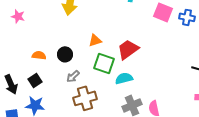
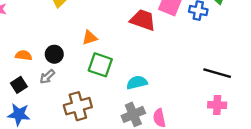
red trapezoid: (128, 49) -> (143, 20), moved, turned 55
gray arrow: (73, 76) -> (47, 77), moved
cyan semicircle: (124, 78) -> (137, 83), moved

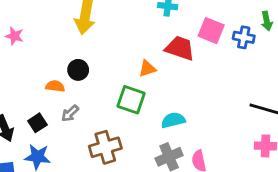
orange triangle: (90, 38) -> (147, 69), moved
black circle: (54, 54) -> (78, 70), moved
orange semicircle: (24, 55) -> (55, 86), moved

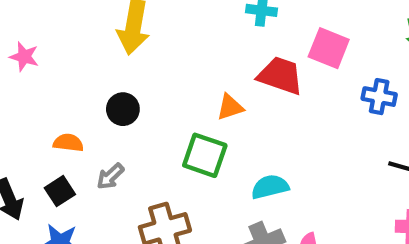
blue cross: (244, 37) -> (379, 97), moved
orange semicircle: (55, 86) -> (68, 143), moved

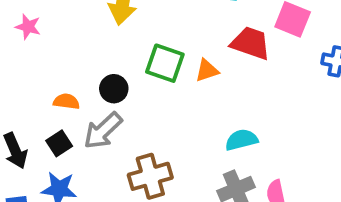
black circle: (123, 109) -> (114, 89), moved
green square: (205, 155) -> (165, 63), moved
gray arrow: (110, 176) -> (103, 131), size x1.6

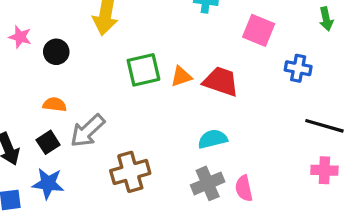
red trapezoid: (251, 43) -> (221, 81), moved
green square: (165, 63) -> (143, 70), turned -32
black circle: (114, 89) -> (56, 52), moved

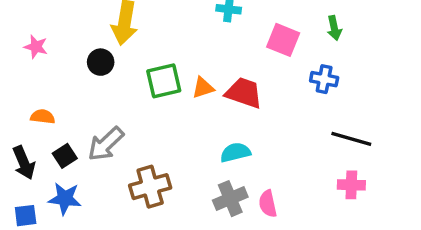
green arrow: (326, 19) -> (334, 28), moved
black circle: (56, 52) -> (101, 62), moved
orange semicircle: (55, 104) -> (43, 117), moved

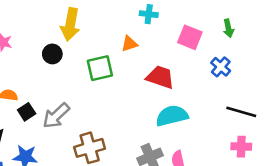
blue cross: (324, 79) -> (221, 67), turned 30
orange triangle: (203, 88) -> (129, 44), moved
cyan semicircle: (235, 152) -> (172, 116), moved, size x1.4
black square: (65, 156) -> (27, 112), moved

